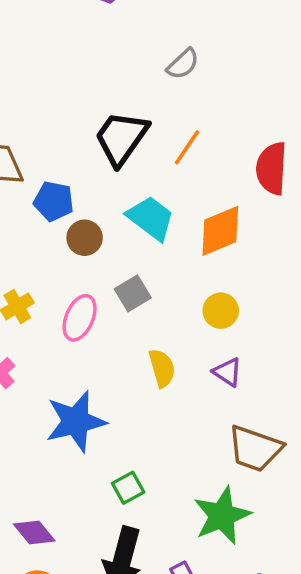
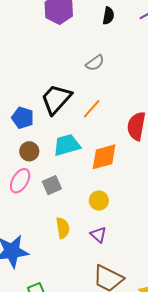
blue pentagon: (54, 201) -> (23, 118), moved
cyan trapezoid: (151, 218) -> (67, 145), turned -60
pink ellipse: (80, 318) -> (20, 181), moved

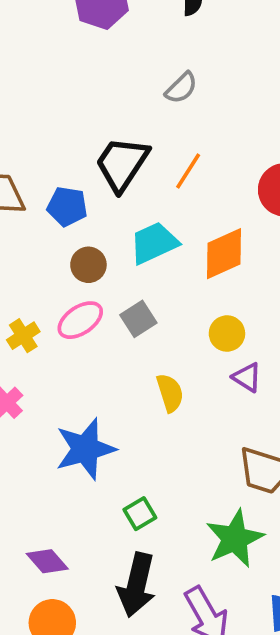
pink ellipse: (20, 181) -> (80, 320), turned 35
purple triangle: (98, 235) -> (247, 377), moved

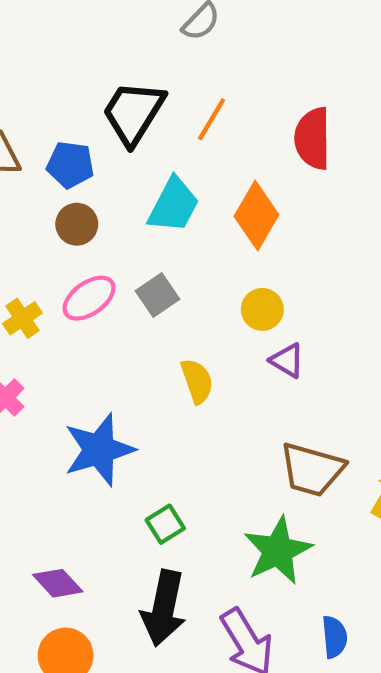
cyan trapezoid: (154, 243) -> (174, 205), turned 144
orange diamond: (224, 254) -> (256, 215), turned -34
brown circle: (88, 265) -> (77, 224), moved

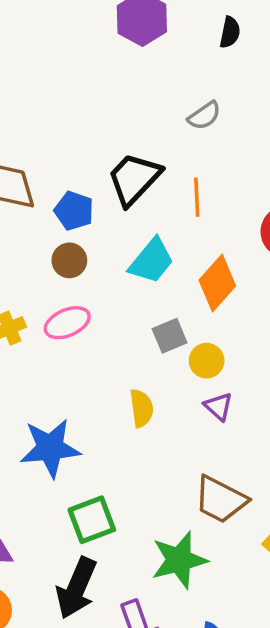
orange line: (212, 119) -> (197, 197), turned -45
gray square: (158, 295) -> (170, 336), moved
green square: (165, 524) -> (92, 520), size x1.5

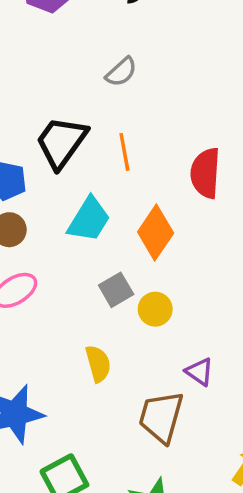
purple triangle: (218, 406) -> (199, 372), moved
brown trapezoid: (221, 500) -> (161, 417), moved, turned 86

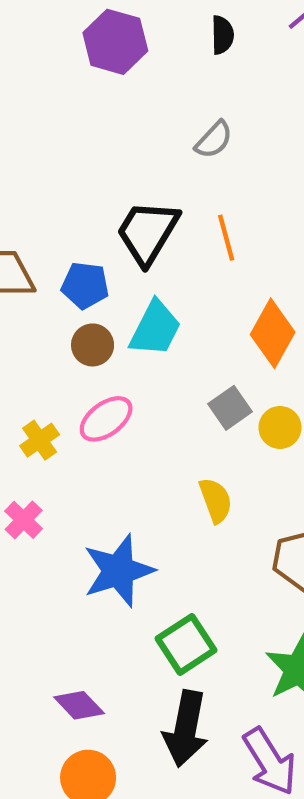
cyan trapezoid: (89, 220) -> (155, 329), moved

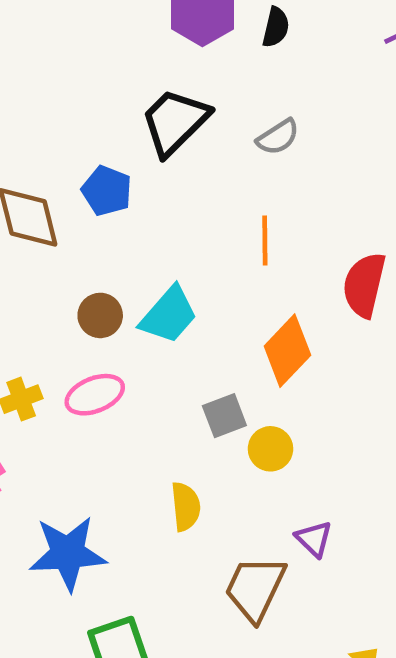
black semicircle: (222, 35) -> (276, 27), moved
black trapezoid: (148, 232) -> (175, 122), moved
blue pentagon: (85, 285) -> (107, 191), moved

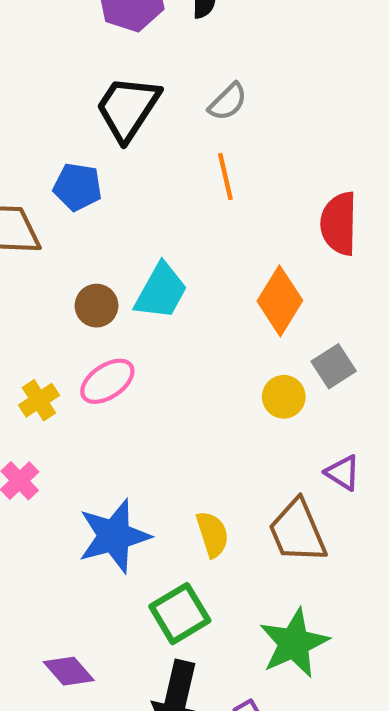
orange line: (265, 240) -> (225, 176), moved
gray square: (224, 416) -> (334, 366), moved
yellow semicircle: (186, 507) -> (212, 534), moved
brown trapezoid: (255, 588) -> (297, 531), turned -36

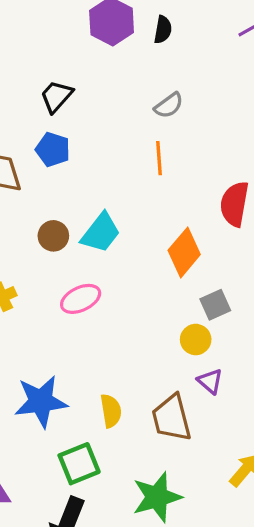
black trapezoid: (128, 108) -> (56, 96), moved, size x0.7
pink ellipse: (107, 381) -> (81, 299), moved
yellow circle: (284, 397) -> (196, 340), moved

